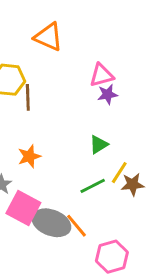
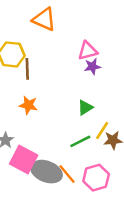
orange star: (29, 156) -> (28, 105), moved, turned 30
pink hexagon: (112, 257) -> (96, 178), moved

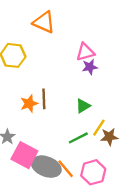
brown line: (27, 69) -> (44, 99), moved
orange star: (28, 105) -> (29, 104), turned -30

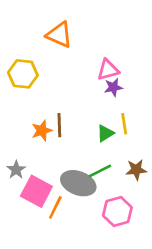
yellow line: (99, 128) -> (124, 124), moved, turned -42
gray ellipse: (46, 167) -> (78, 183), moved
orange line: (66, 169) -> (55, 207), moved, turned 66

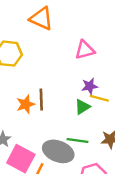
purple star: (113, 87) -> (90, 86), moved
yellow line: (124, 124) -> (99, 98), turned -66
green line: (100, 171) -> (78, 141), turned 35

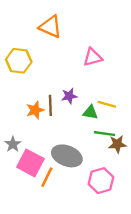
purple star: (90, 86) -> (69, 96), moved
green triangle: (82, 107) -> (90, 112), turned 42
green line: (78, 141) -> (104, 134), moved

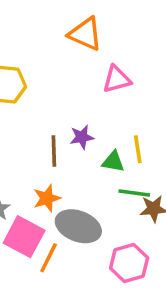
orange triangle: (50, 27) -> (85, 34), moved
yellow line: (107, 104) -> (138, 149), turned 66
orange star: (35, 110) -> (47, 198), moved

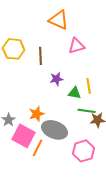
brown line: (54, 151) -> (41, 56), moved

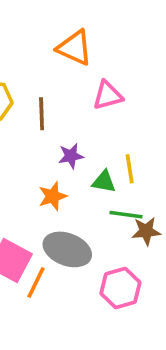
orange star: (37, 114) -> (53, 196), moved

